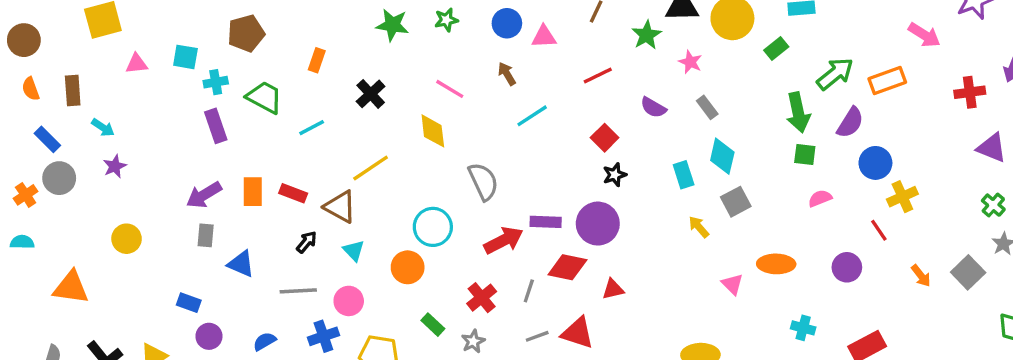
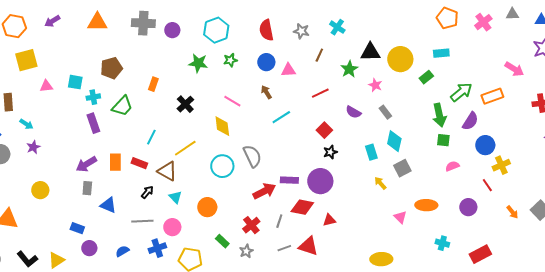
green trapezoid: (265, 97) -> (122, 106), turned 105
cyan line: (312, 128) -> (151, 137), moved, turned -35
cyan circle: (433, 227) -> (222, 166), moved

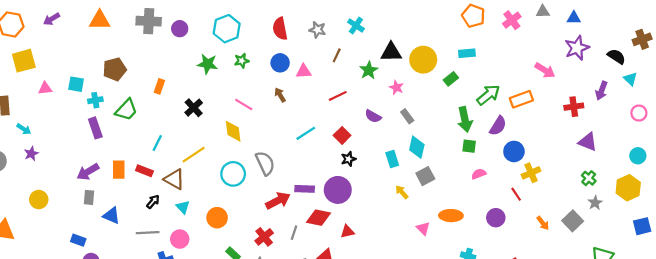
cyan line: (281, 117) -> (306, 133), moved

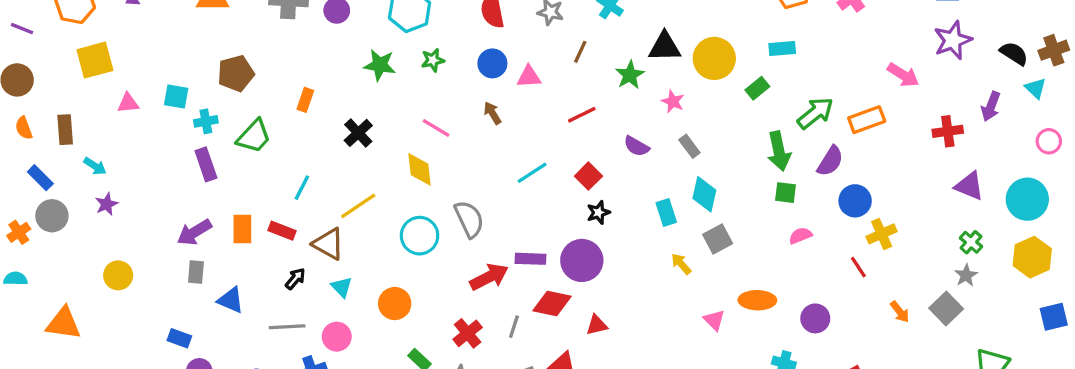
brown cross: (642, 39) -> (1054, 50), moved
cyan circle: (638, 156) -> (1027, 199), moved, size x1.6
gray star: (595, 203) -> (966, 275), moved
purple circle: (496, 218) -> (815, 318), moved

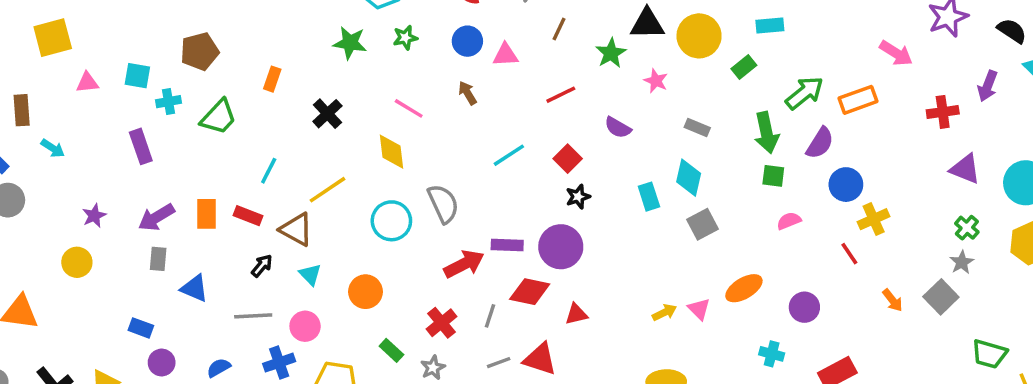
gray rectangle: (689, 146) -> (697, 127), moved, turned -30
purple rectangle: (206, 164) -> (141, 146), moved
purple star: (107, 204) -> (94, 216), moved
yellow arrow: (681, 264) -> (664, 312), moved, turned 105
orange ellipse: (757, 300) -> (744, 288), turned -32

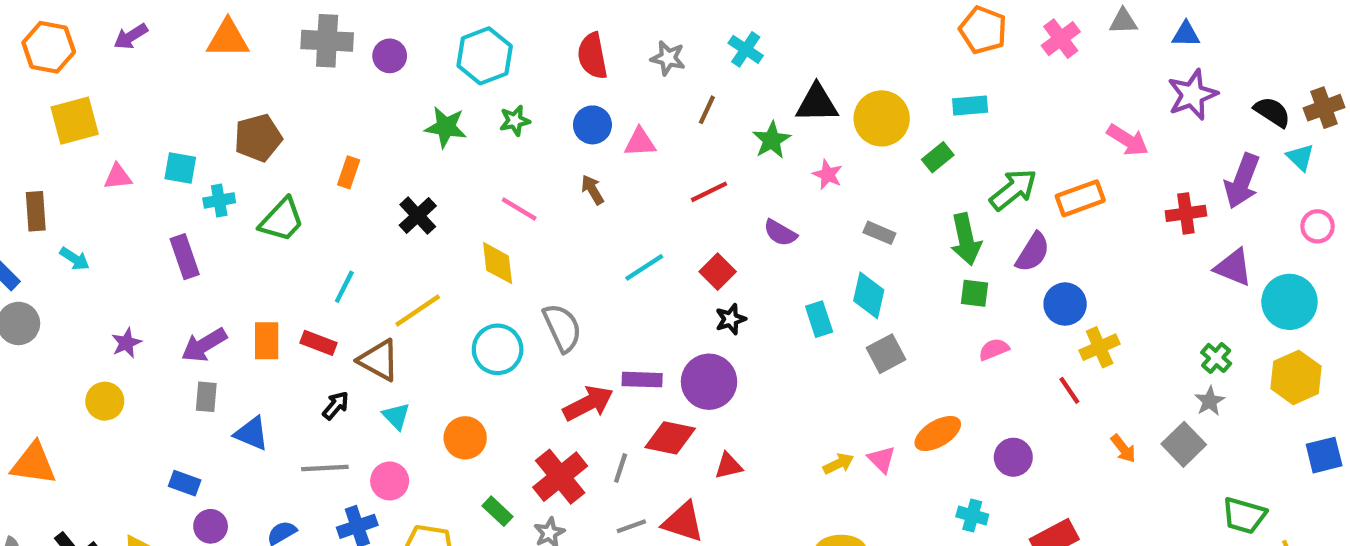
purple arrow: (988, 86) -> (1242, 181), size x1.4
purple triangle: (965, 169) -> (1233, 267), moved
red cross: (442, 323) -> (560, 477), size x1.4

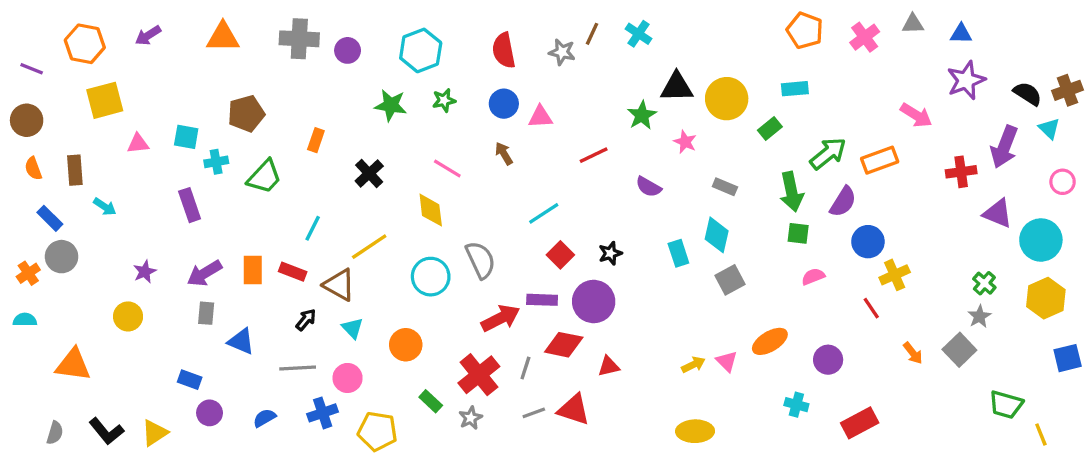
cyan cross: (746, 49) -> (639, 34), moved
brown line: (707, 110) -> (592, 34), moved
red square: (718, 272) -> (560, 255), moved

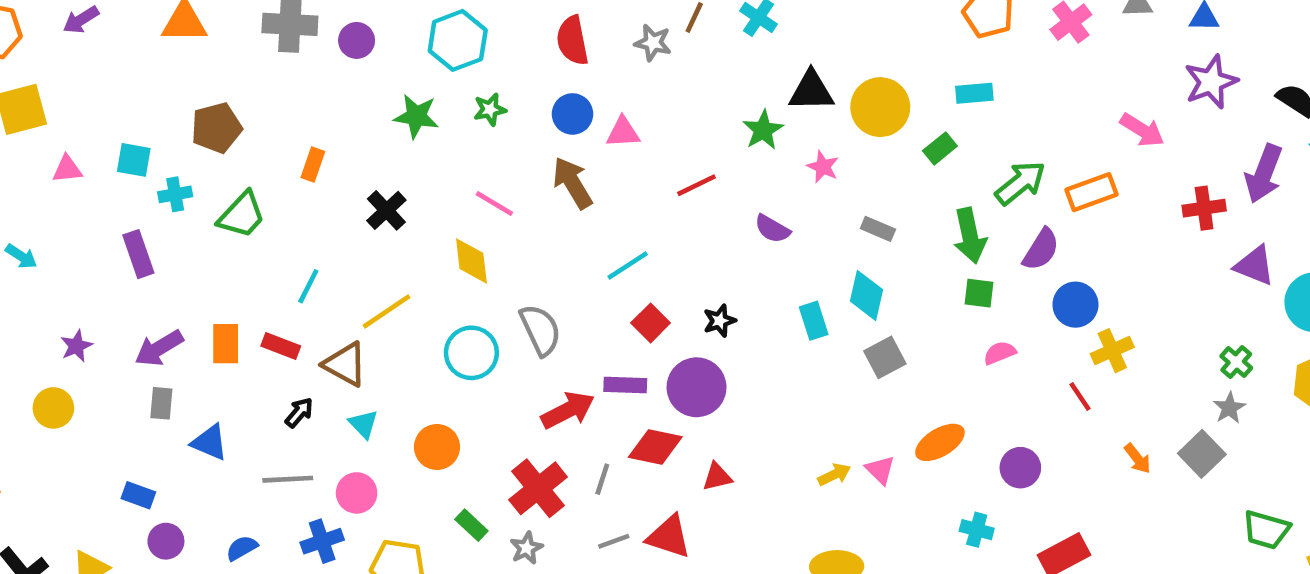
brown arrow: (504, 154) -> (572, 183), size x1.6

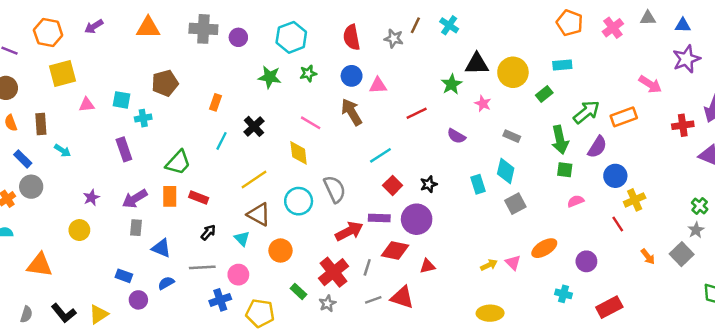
green trapezoid: (242, 215) -> (178, 163), moved
cyan line: (308, 286) -> (221, 141), moved
brown triangle: (345, 364) -> (259, 214), moved
blue semicircle: (242, 548) -> (166, 283), moved

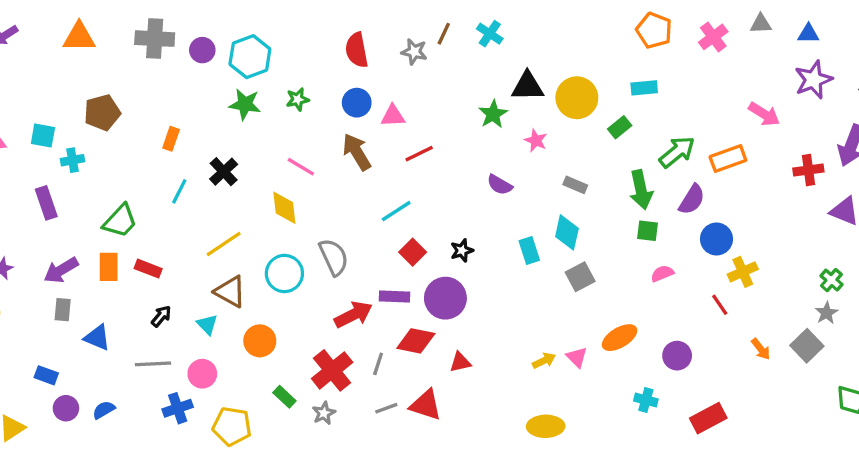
cyan hexagon: (291, 37) -> (250, 57), moved
red line: (417, 113) -> (419, 154), moved
blue semicircle: (166, 283) -> (104, 410), moved

